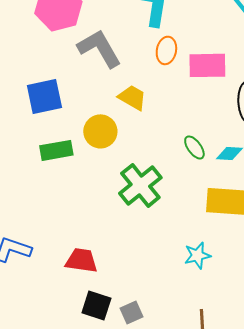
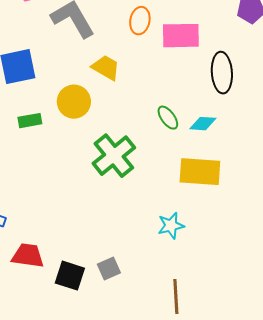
green rectangle: (56, 150) -> (30, 121), size x0.7
red trapezoid: (81, 260) -> (28, 256), moved
gray square: (131, 312) -> (109, 269), moved

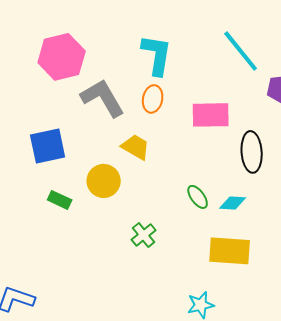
orange ellipse: (140, 21) -> (153, 99), moved
green rectangle: (30, 121) -> (60, 200), turned 35
green cross: (114, 156) -> (144, 235), size x0.6

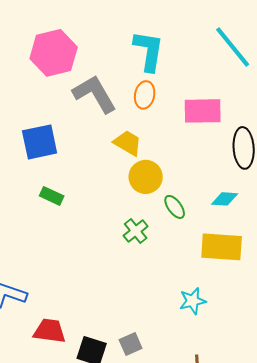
yellow circle: (104, 181) -> (146, 177), moved
green ellipse: (198, 197) -> (175, 207), moved

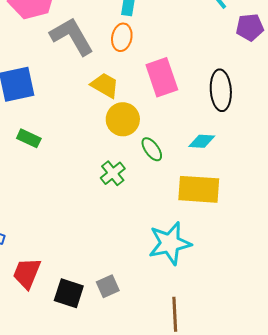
pink rectangle: (203, 111) -> (162, 77), moved, turned 72
cyan star: (193, 301) -> (170, 243), size x1.6
red trapezoid: (50, 331) -> (27, 273), turned -76

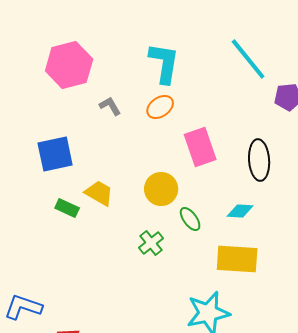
gray L-shape: (72, 36) -> (110, 106), size x0.5
orange ellipse: (122, 37) -> (160, 107), turned 44
yellow trapezoid: (105, 85) -> (99, 193), moved

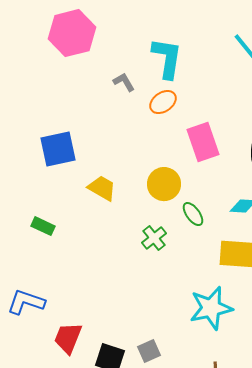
pink hexagon: (69, 65) -> (72, 33), moved
gray L-shape: (110, 106) -> (124, 82), moved
green rectangle: (67, 208) -> (43, 226), moved

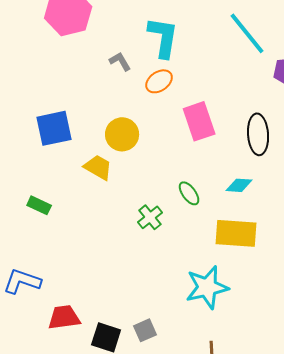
yellow circle: (164, 184) -> (122, 134), moved
red trapezoid: (68, 338) -> (64, 317), turned 60

